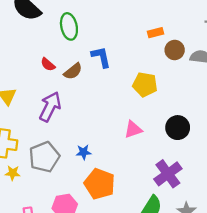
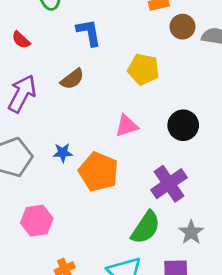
brown semicircle: (73, 71) -> (72, 79), moved
orange pentagon: (100, 184) -> (99, 172), moved

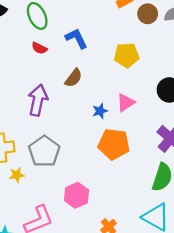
red semicircle: (21, 40) -> (39, 48), moved
blue star: (63, 153) -> (100, 111), moved

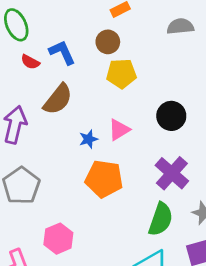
brown circle: (148, 14) -> (108, 42), moved
red semicircle: (39, 48) -> (30, 62), moved
brown semicircle: (74, 78) -> (58, 99), size x1.4

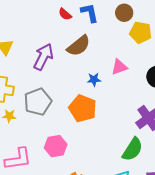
yellow pentagon: (121, 74) -> (141, 32), moved
pink triangle: (119, 130) -> (119, 67), moved
orange pentagon: (104, 179) -> (83, 108), moved

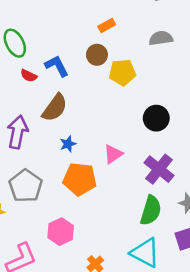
pink triangle: (119, 67) -> (113, 154), moved
blue star: (94, 80) -> (68, 144), moved

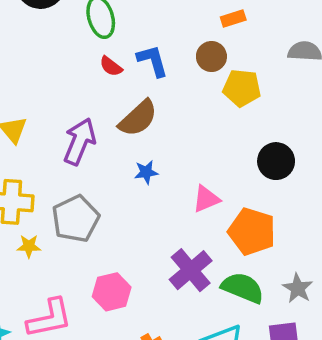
purple cross: (159, 169) -> (191, 270), moved
orange pentagon: (80, 179) -> (252, 232), moved
green semicircle: (151, 210) -> (243, 288), turned -96

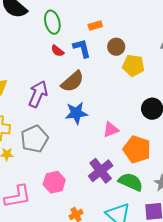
orange rectangle: (233, 19) -> (95, 25), moved
blue star: (146, 172) -> (76, 113), size x1.6

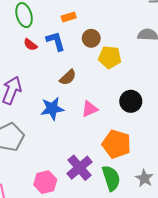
brown semicircle: (72, 81) -> (68, 77), moved, size x0.7
pink triangle: (111, 130) -> (90, 109), moved
pink hexagon: (54, 182) -> (45, 182), moved
green semicircle: (131, 182) -> (111, 178), turned 50

